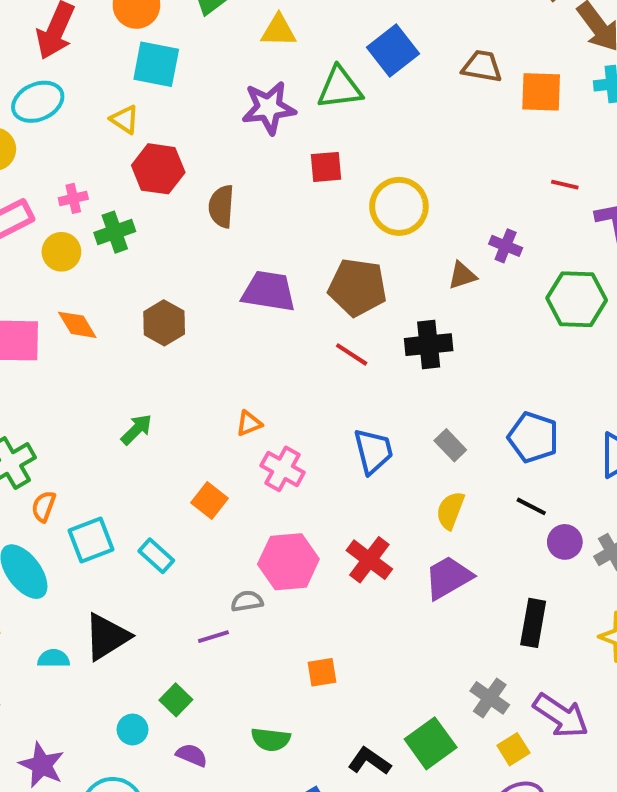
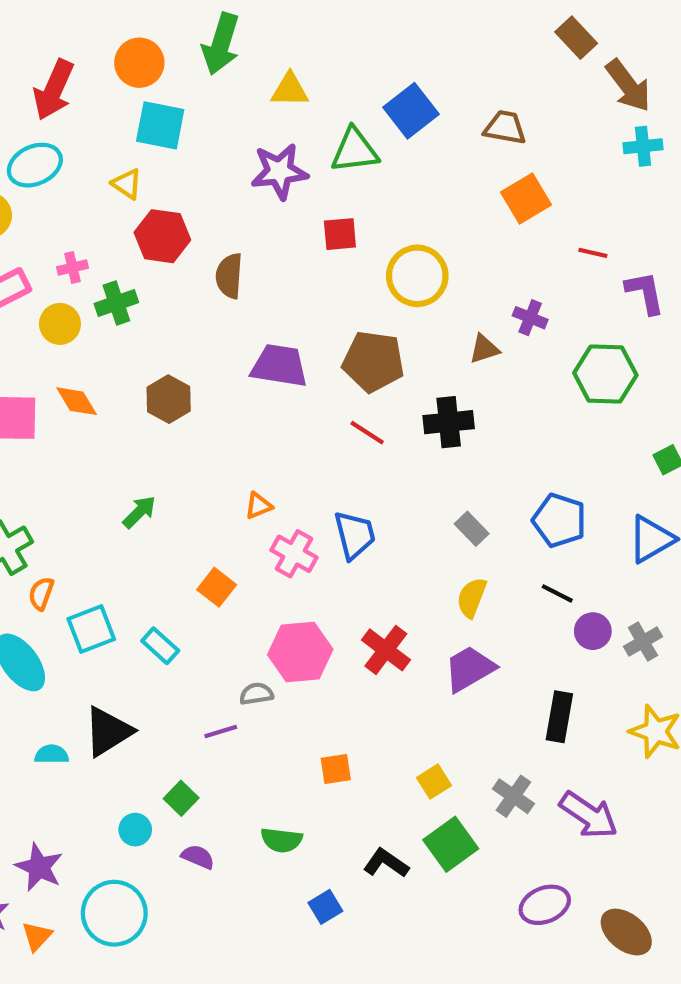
orange square: (541, 92) -> (526, 199), moved, turned -33
blue trapezoid: (373, 451) -> (355, 535), moved
yellow square: (513, 749) -> (434, 782), moved

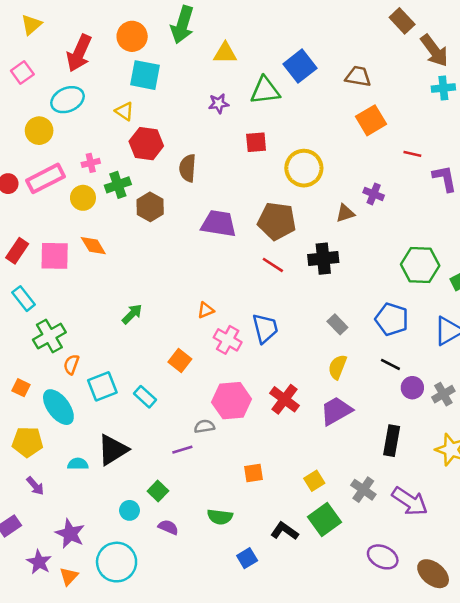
purple star: (279, 171) -> (219, 104), size x0.6
green hexagon: (605, 374) -> (420, 265), moved
brown hexagon: (169, 399) -> (150, 207), moved
purple ellipse: (545, 905) -> (383, 557), turned 48

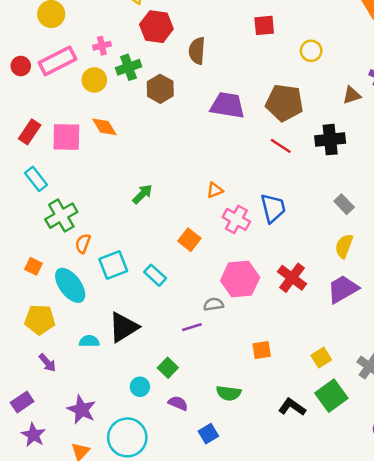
yellow circle: (304, 168) -> (311, 51), size x0.6
blue square: (247, 558) -> (208, 434), moved
purple star: (39, 562) -> (33, 435), moved

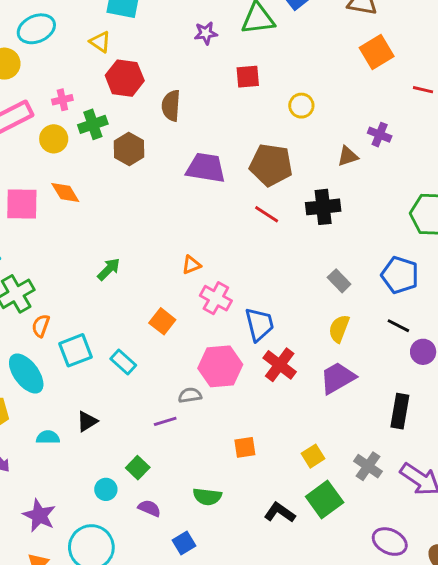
blue trapezoid: (273, 208) -> (259, 324), moved
black triangle: (123, 327) -> (87, 421), size x0.6

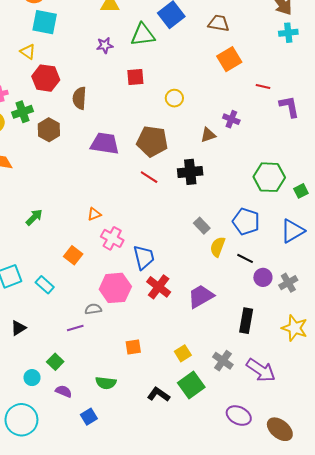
yellow semicircle: (339, 329) -> (218, 247), moved

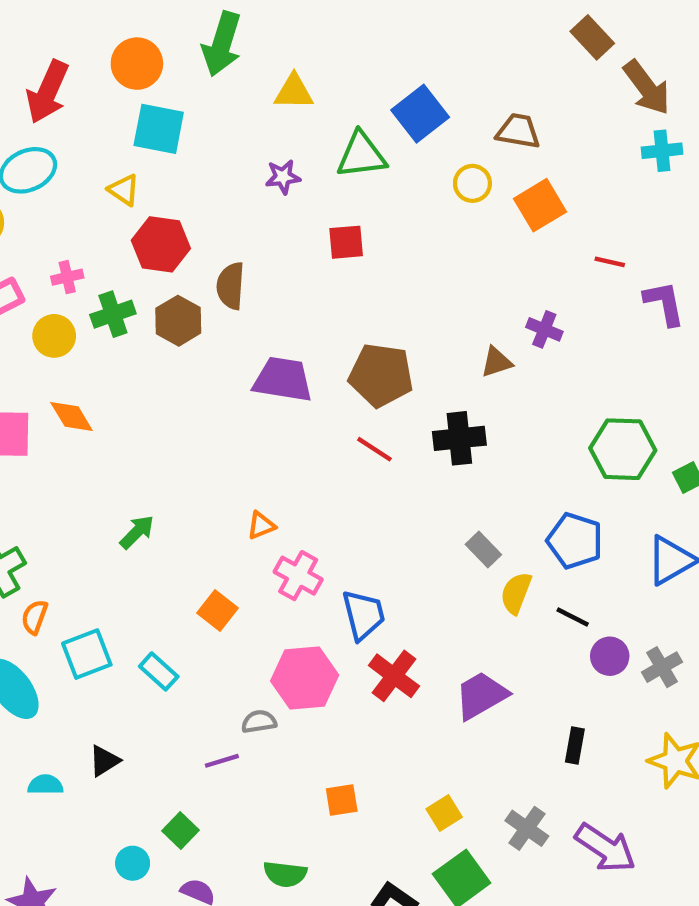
yellow circle: (174, 98) -> (472, 183), moved
brown hexagon: (49, 130) -> (178, 321), moved
black rectangle: (246, 321) -> (575, 746), size x0.7

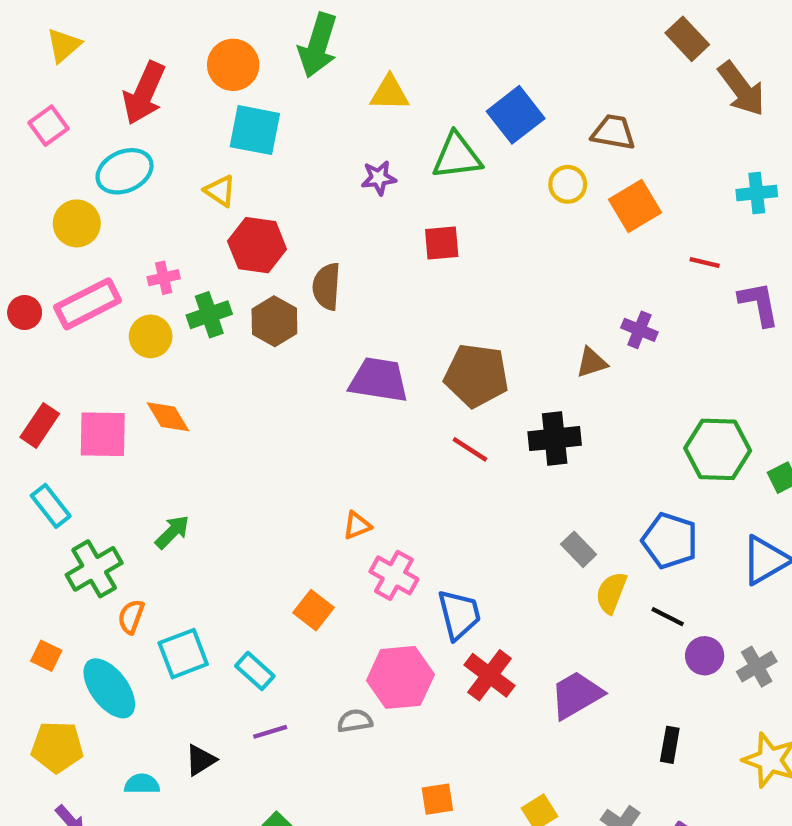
cyan cross: (662, 151) -> (757, 193), moved
green arrow: (137, 532) -> (172, 532), moved
purple line: (222, 761) -> (270, 732), moved

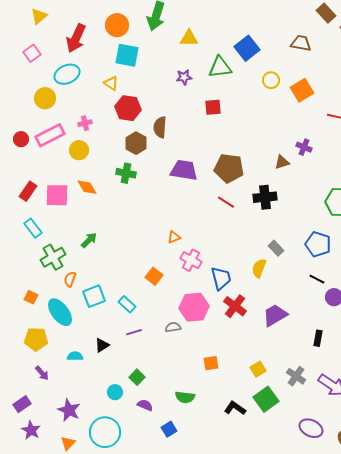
brown trapezoid: (613, 132) -> (301, 43), moved
green cross: (209, 315) -> (126, 173), moved, turned 30
yellow semicircle: (611, 593) -> (259, 268), moved

